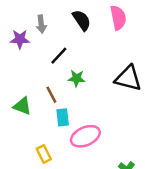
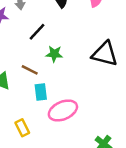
brown line: (51, 95) -> (30, 70), turned -35

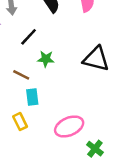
pink ellipse: (63, 110) -> (69, 126), moved
yellow rectangle: (22, 128) -> (20, 122), moved

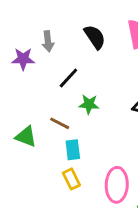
yellow rectangle: (20, 122) -> (71, 179), moved
pink ellipse: (69, 126) -> (117, 185), turned -64

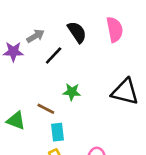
gray arrow: (48, 41) -> (35, 36), turned -114
black line: (68, 78) -> (54, 56), moved

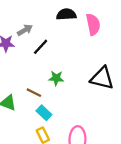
black semicircle: (77, 32) -> (66, 14), moved, turned -60
cyan rectangle: (57, 132) -> (44, 113), turned -40

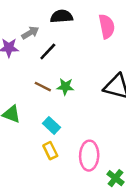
black semicircle: (66, 14) -> (62, 16), moved
brown line: (34, 93) -> (43, 87), moved

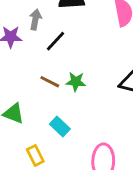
gray arrow: (30, 33) -> (35, 19), turned -48
yellow rectangle: (50, 151) -> (35, 155), moved

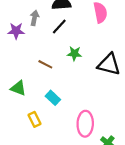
black line: (56, 41) -> (59, 27), moved
green star: (76, 82) -> (74, 54), moved

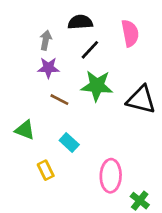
black line: (59, 27) -> (90, 50), moved
purple star: (16, 31) -> (48, 68), moved
green star: (74, 54) -> (97, 86), size x1.6

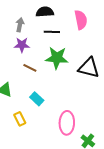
black line: (90, 50) -> (52, 32), turned 49

